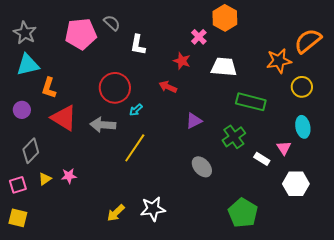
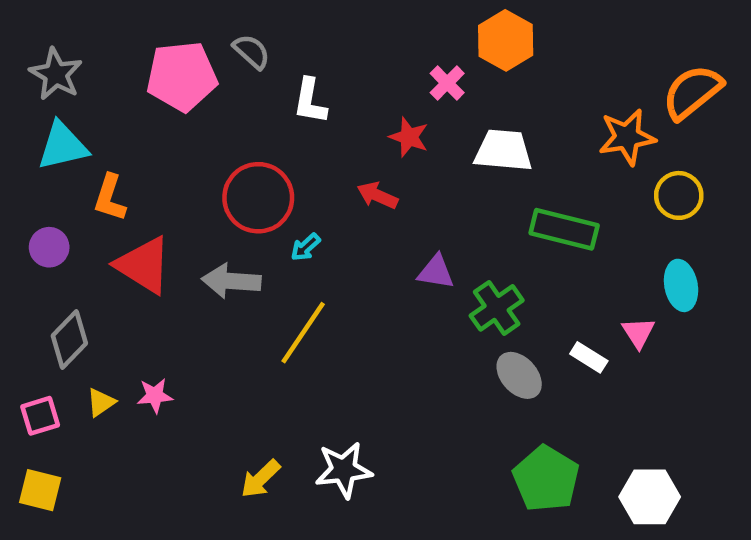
purple triangle: (194, 121) -> (436, 272), turned 36
green cross: (234, 137) -> (497, 308), moved
gray ellipse: (202, 167) -> (519, 375), moved
white hexagon: (296, 184) -> (650, 497), moved

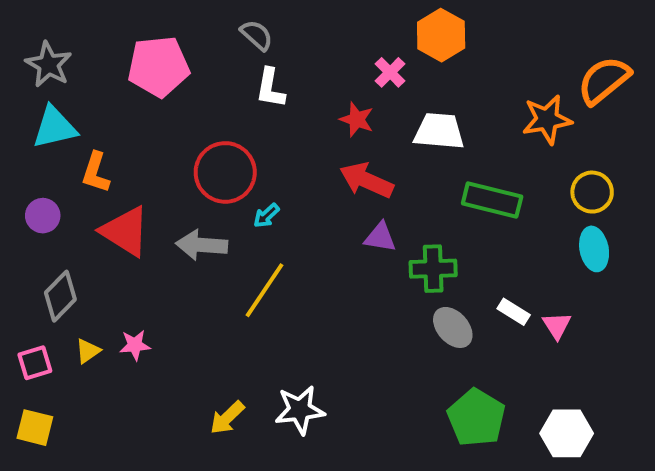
gray semicircle: (252, 52) -> (257, 35), moved
red arrow: (377, 195) -> (366, 180), moved, size x1.5
yellow circle: (679, 195) -> (592, 192), moved
green cross: (497, 308) -> (433, 269), turned 33
pink triangle: (638, 333) -> (557, 325), moved

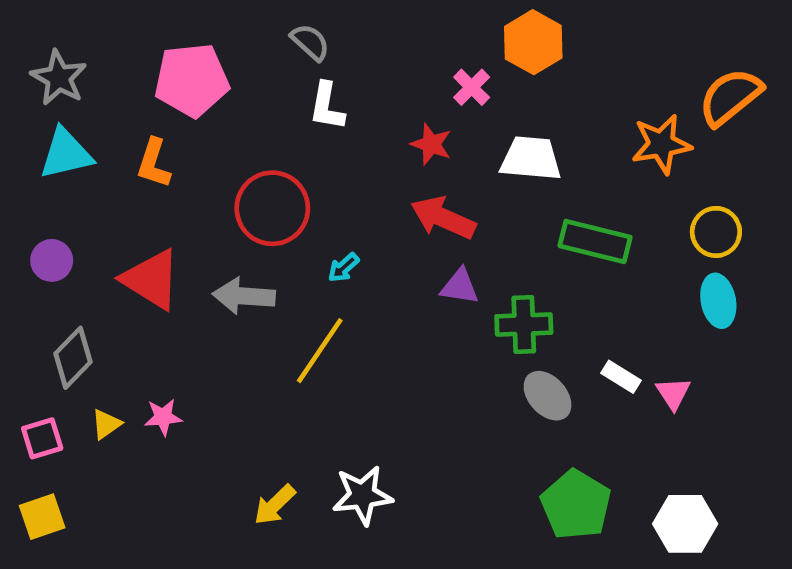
orange L-shape: (96, 172) -> (154, 163), moved
cyan arrow: (266, 216) -> (343, 268), moved
yellow square: (35, 428) -> (42, 517), turned -33

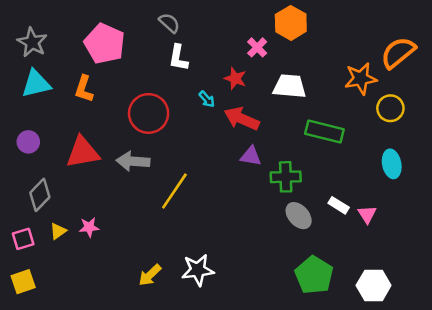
pink pentagon: (192, 80) -> (105, 44), turned 30
yellow circle: (716, 232) -> (390, 108), moved
cyan arrow: (343, 268) -> (207, 99), moved, turned -90
red triangle: (151, 279) -> (83, 152), turned -42

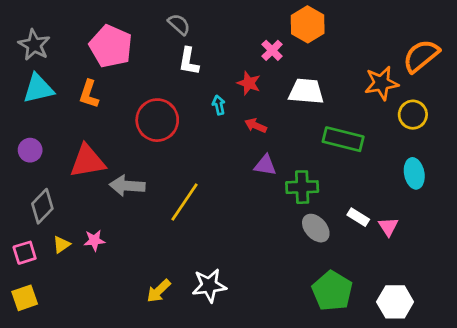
cyan arrow: (207, 99) -> (219, 105), turned -150
red arrow: (242, 119) -> (256, 126), size x0.6
gray arrow: (133, 161) -> (127, 186), moved

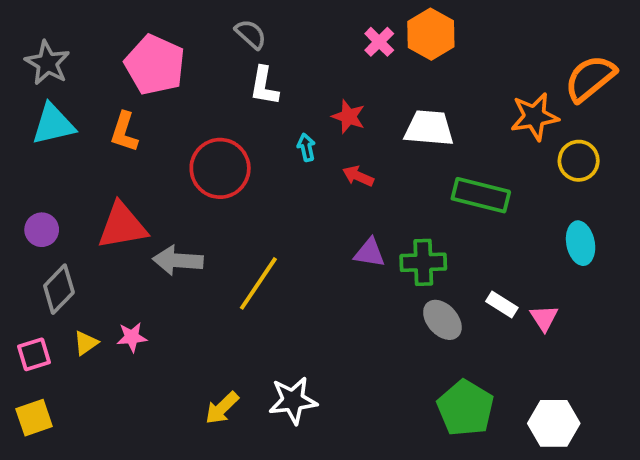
pink cross: (272, 50) -> (379, 42), moved
purple circle: (30, 150) -> (42, 230), moved
purple triangle: (265, 165) -> (370, 253), moved

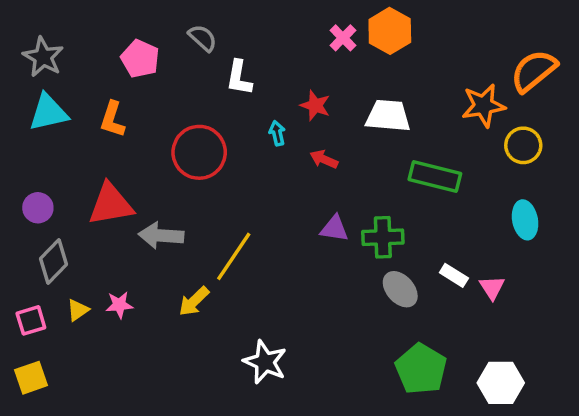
gray semicircle: (251, 34) -> (203, 38), moved
pink pentagon: (155, 65) -> (140, 59), size x0.7
white star: (293, 400) -> (265, 362), turned 30
yellow arrow: (222, 408) -> (194, 301), moved

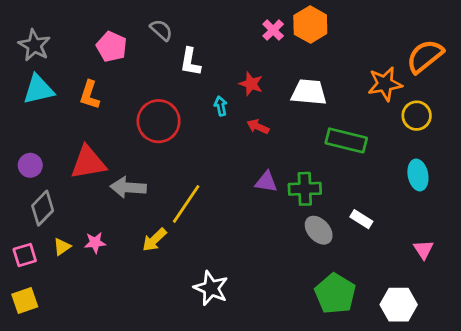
pink triangle: (492, 287) -> (423, 249), moved

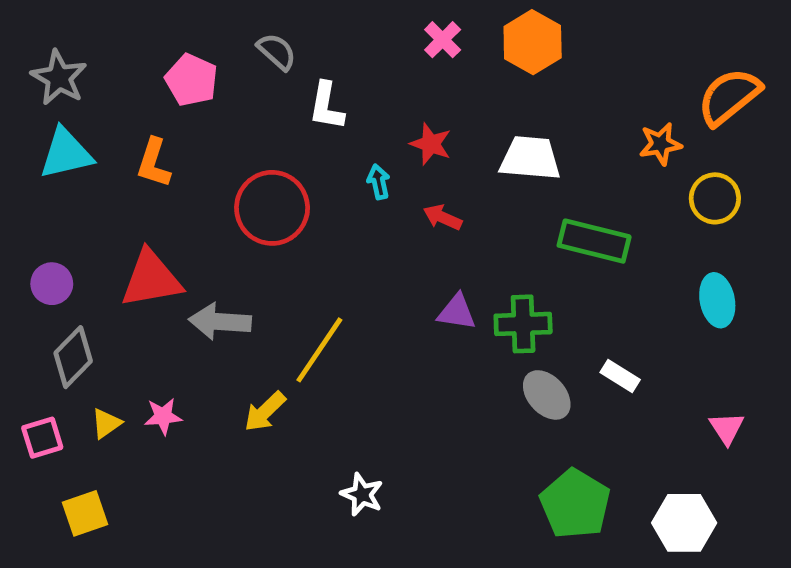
pink cross: (273, 30) -> (443, 40), moved
orange star: (385, 84) -> (660, 144), size x0.7
white star: (211, 288) -> (362, 494), size x0.7
yellow square: (25, 301) -> (85, 513), moved

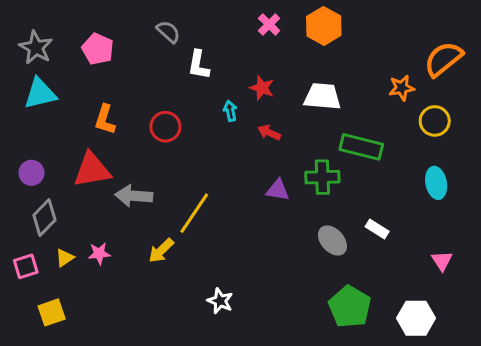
pink pentagon: (191, 80) -> (98, 49), moved
orange L-shape: (154, 163) -> (105, 120), moved
red circle: (272, 208) -> (165, 127), size x0.7
green cross: (523, 324) -> (322, 177), moved

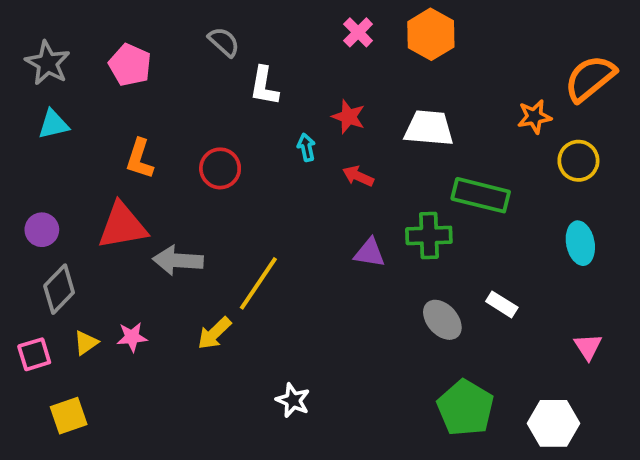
cyan triangle: (40, 94) -> (53, 124), size x0.7

